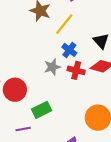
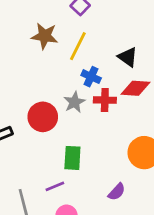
red circle: (15, 90) -> (43, 117), moved
green rectangle: (42, 110) -> (72, 158), turned -48

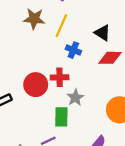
red cross: (105, 100) -> (60, 77), moved
gray star: (74, 102) -> (75, 98), moved

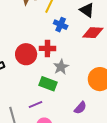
green rectangle: (61, 117) -> (48, 84), turned -72

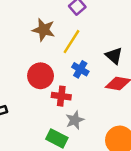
red circle: (26, 54) -> (41, 76), moved

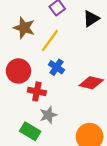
black triangle: (114, 56) -> (91, 19), moved, turned 42

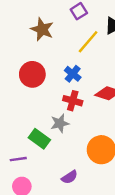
yellow line: (50, 41) -> (88, 42), moved
red cross: (37, 91) -> (73, 101), moved

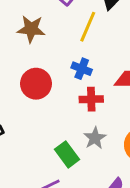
gray star: (60, 123) -> (95, 138), moved
green rectangle: (39, 139) -> (67, 154), turned 35

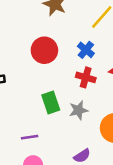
green rectangle: (67, 154) -> (51, 103), moved

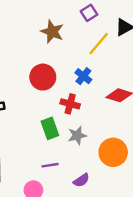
red cross: (86, 77) -> (70, 104), moved
purple line: (30, 137) -> (50, 165), moved

